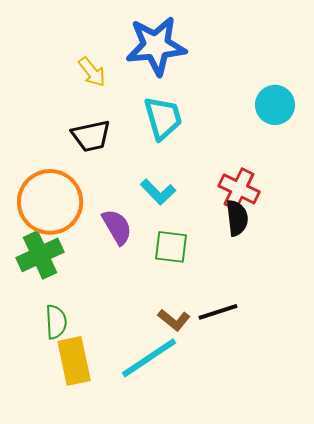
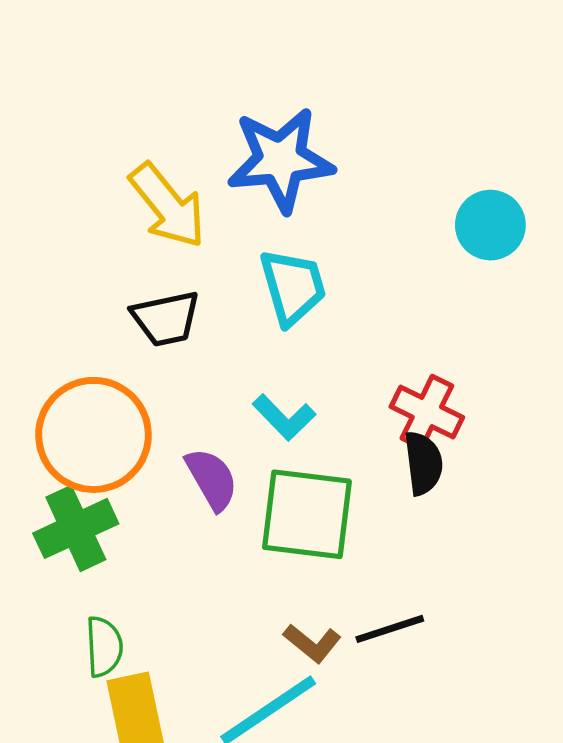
yellow arrow: (92, 72) -> (168, 206), size x1.6
cyan circle: (275, 105) -> (490, 225), moved
green square: (171, 247) -> (307, 514), size x1.6

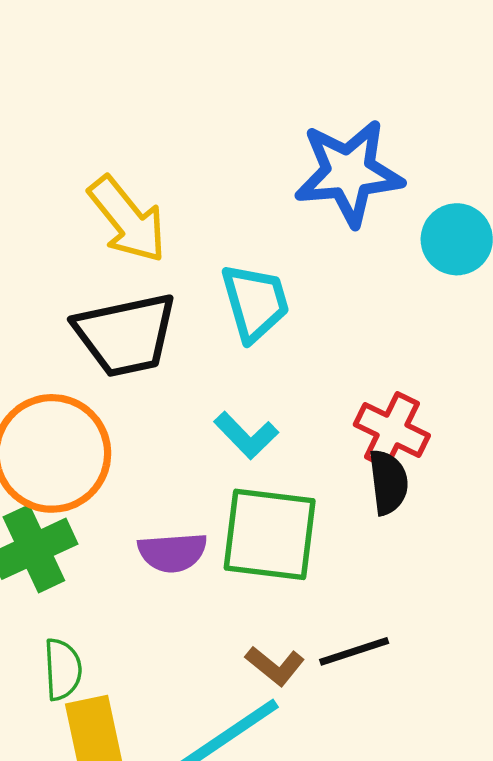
blue star: (280, 160) -> (349, 173), moved
black trapezoid: (166, 319) -> (126, 335), size x1.5
purple semicircle: (212, 479) -> (172, 552), moved, turned 116

